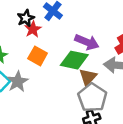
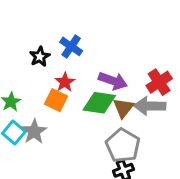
red star: (33, 29) -> (65, 82), moved
brown triangle: (88, 77) -> (123, 108), moved

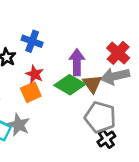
purple arrow: (113, 81) -> (77, 62), turned -95
orange square: (56, 100) -> (31, 92), turned -36
green diamond: (99, 103) -> (70, 85), turned 36

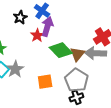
purple arrow: (77, 62) -> (47, 27), moved
orange square: (31, 92) -> (45, 82), moved

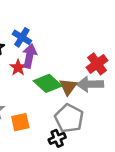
orange square: (45, 82) -> (20, 122), moved
black cross: (76, 97) -> (57, 138), moved

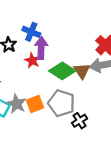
gray pentagon: (69, 118) -> (61, 103), moved
orange square: (20, 122) -> (35, 104), moved

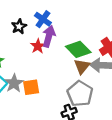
green diamond: (62, 71) -> (78, 49), moved
gray pentagon: (61, 103) -> (80, 94), moved

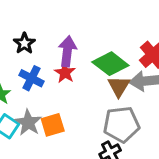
blue cross: (43, 19) -> (32, 78), moved
red star: (38, 46) -> (65, 73), moved
gray pentagon: (80, 94) -> (121, 124), turned -30

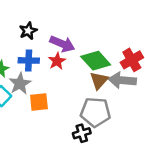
purple arrow: (67, 51) -> (62, 44), turned 95
blue cross: (32, 78) -> (29, 60), turned -36
gray star: (28, 123) -> (20, 84), moved

